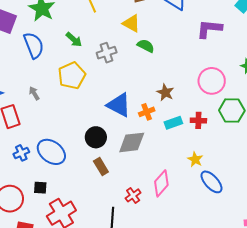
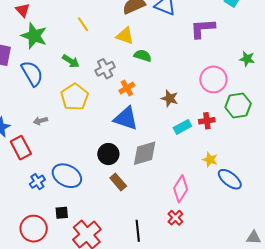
gray arrow: (34, 93) -> (40, 121), turned -64
orange cross: (147, 112) -> (127, 88), moved
red cross: (133, 195) -> (175, 218), moved

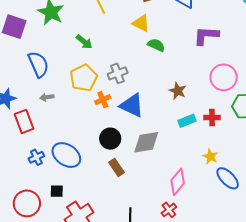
purple L-shape: (203, 28) -> (206, 36), moved
gray cross: (105, 69) -> (118, 73), moved
blue semicircle: (32, 73) -> (38, 64), moved
orange cross: (127, 88) -> (103, 100), moved

